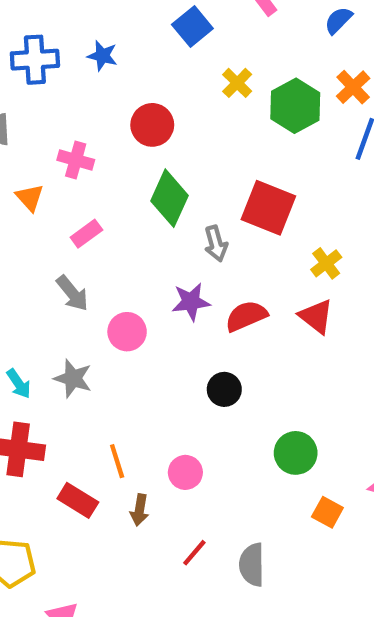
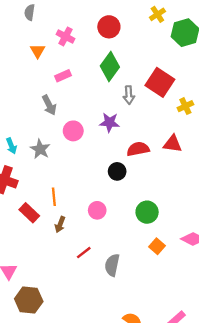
yellow cross: (326, 263) -> (185, 106), moved
red semicircle: (246, 316) -> (138, 149), moved
red triangle: (316, 316) -> (173, 144), turned -42
pink circle: (185, 472) -> (97, 210), moved

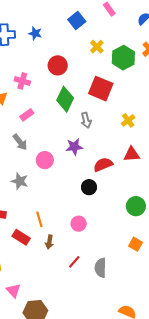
red square: (160, 82) -> (101, 89), moved
yellow cross: (185, 106) -> (128, 120), moved
green circle: (147, 212) -> (136, 206), moved

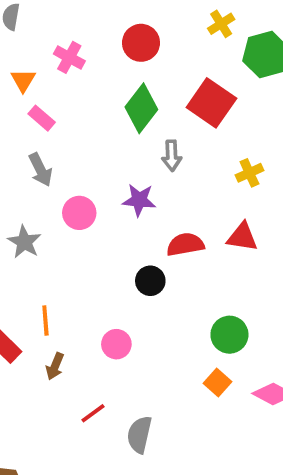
pink rectangle: (27, 115) -> (42, 118), moved, turned 64
orange square: (136, 244) -> (217, 383), moved

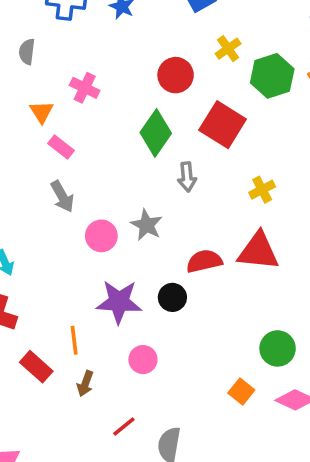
red circle: (141, 43) -> (176, 75), moved
purple star: (139, 200) -> (119, 302), moved, size x1.4
red triangle: (242, 237) -> (258, 251), size x1.4
gray star: (24, 242) -> (146, 225), moved
green circle: (229, 335) -> (278, 348), moved

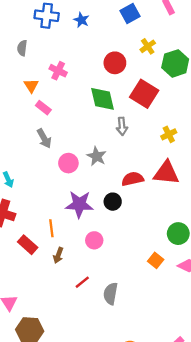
green diamond: (156, 133) -> (102, 99), turned -48

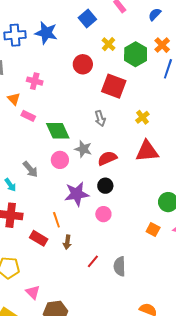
blue star: (81, 20) -> (46, 33), size x1.6
green diamond: (102, 99) -> (58, 131), moved
gray arrow: (44, 138) -> (30, 169), moved
red semicircle: (133, 179) -> (107, 158), moved
pink circle: (94, 240) -> (103, 214), moved

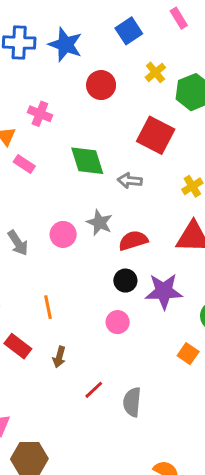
red circle: (83, 64) -> (101, 85), moved
gray arrow: (100, 118) -> (130, 181), turned 105
green diamond: (58, 131) -> (87, 161), moved
purple star: (77, 194) -> (164, 291), moved
orange line: (56, 220) -> (48, 307), moved

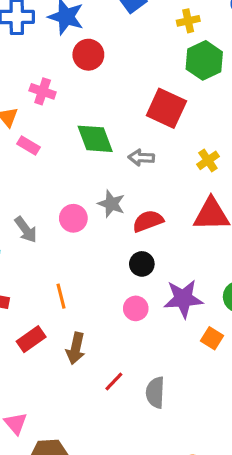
yellow cross: (155, 72) -> (188, 21), moved, turned 30
red circle: (101, 85) -> (88, 55), moved
purple star: (164, 291) -> (183, 299), moved
red rectangle: (18, 346) -> (31, 339), turned -70
brown arrow: (59, 357) -> (76, 348), size x1.4

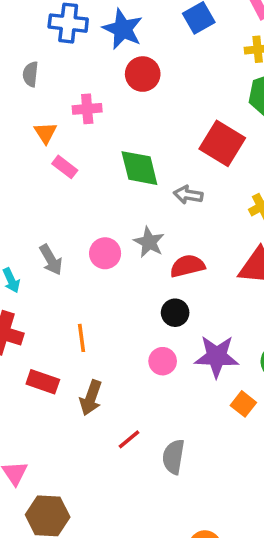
pink cross: (43, 91) -> (87, 109), turned -30
red rectangle: (31, 339) -> (43, 382), turned 48

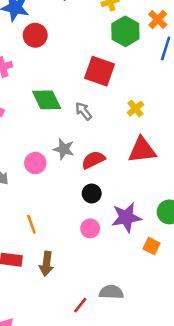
gray arrow: (188, 195) -> (84, 111), turned 54
red line: (129, 439) -> (80, 305), moved
gray semicircle: (173, 457) -> (111, 292), turned 95

